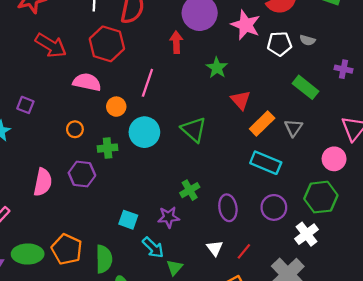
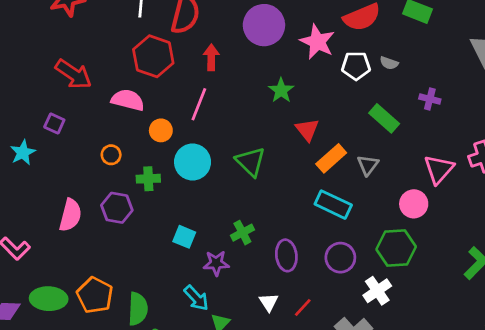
red arrow: (176, 42) -> (211, 57), moved
red arrow: (51, 45) -> (73, 74), moved
cyan square: (128, 220) -> (184, 237), moved

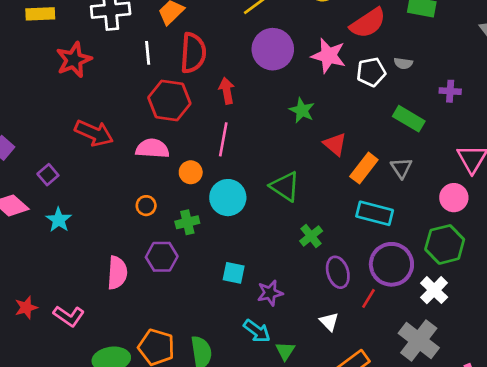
purple square: (54, 123) -> (48, 175), moved, turned 36
green cross: (242, 233) -> (311, 236), moved
purple circle: (340, 258) -> (391, 264), size x1.4
red line: (303, 308) -> (368, 298), moved

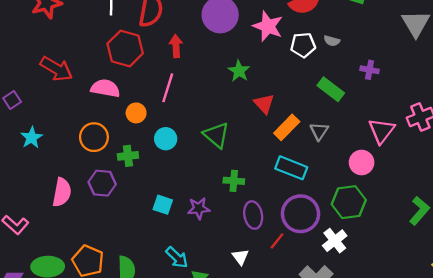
cyan circle: (228, 198) -> (166, 139), size x0.7
orange circle: (146, 206) -> (94, 137), size x1.6
cyan star: (59, 220) -> (32, 138), moved
green cross: (311, 236) -> (234, 181), turned 36
purple star: (270, 293) -> (199, 208), moved

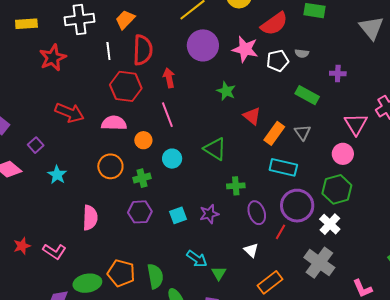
pink line: (168, 88) -> (167, 115), turned -30
purple hexagon: (102, 183) -> (140, 212), moved
cyan square: (163, 205) -> (178, 215), turned -30

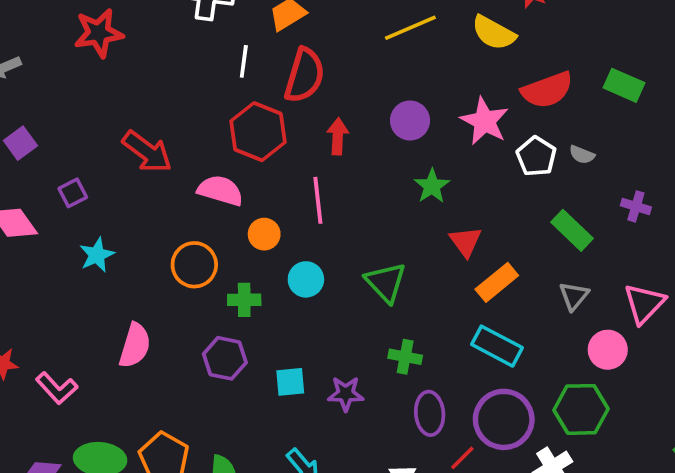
purple circle: (203, 45) -> (410, 121), moved, size x0.7
red star: (53, 58) -> (99, 33), moved
white pentagon: (278, 61) -> (536, 156), turned 30
gray triangle: (303, 132) -> (574, 296), moved

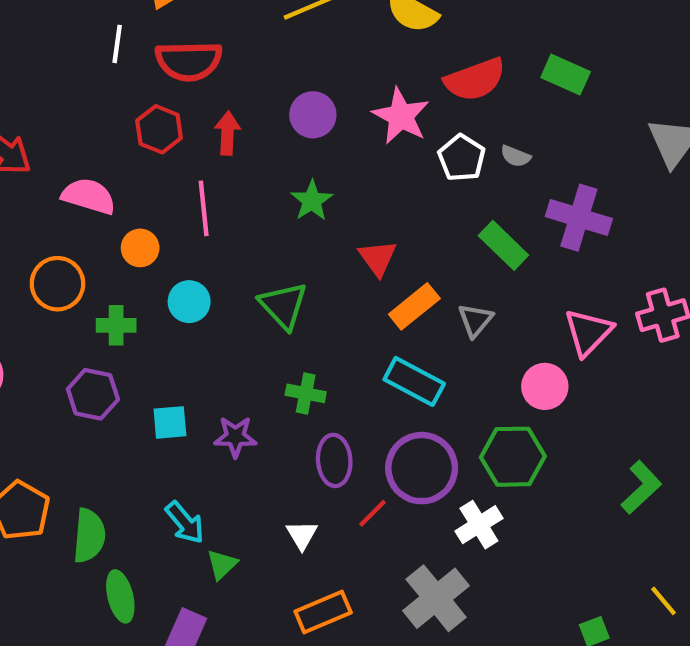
red semicircle: (304, 75) -> (189, 61), turned 72
red hexagon: (258, 132) -> (159, 129), moved, size x0.7
green star: (432, 186) -> (312, 201), moved
purple cross: (636, 206) -> (579, 218), size x1.8
gray triangle: (574, 296) -> (475, 320), moved

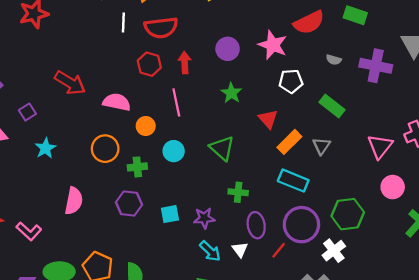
white pentagon: (462, 158) -> (291, 81), moved, turned -30
purple cross: (579, 218) -> (376, 66), moved
pink circle: (545, 386) -> (393, 187), moved
cyan arrow: (185, 523) -> (210, 251), moved
white triangle: (302, 535) -> (240, 250), moved

